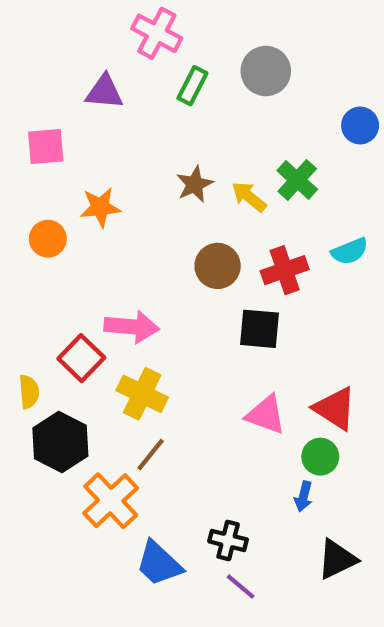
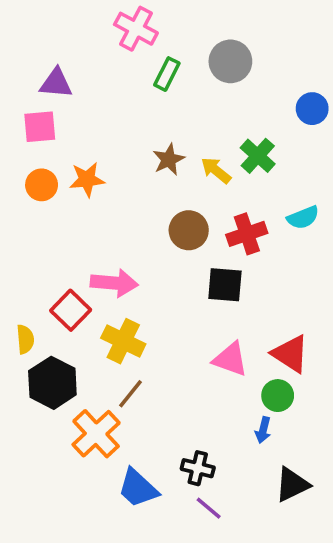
purple triangle: (104, 92) -> (56, 83), moved
orange circle: (48, 239) -> (42, 185), moved

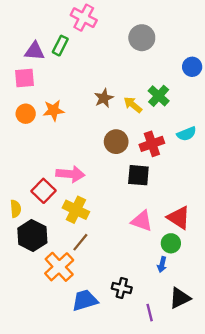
green rectangle: (167, 74) -> (60, 46), moved
blue trapezoid: (138, 488) -> (85, 300), turned 120
purple line: (209, 508) -> (150, 313), moved, turned 36

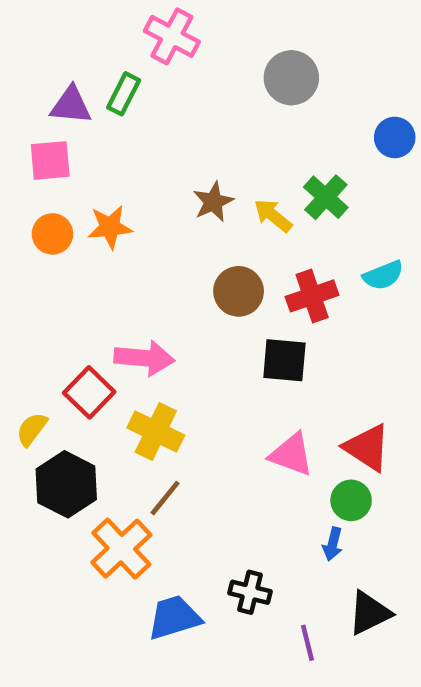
yellow semicircle: (16, 209) -> (32, 429), turned -138

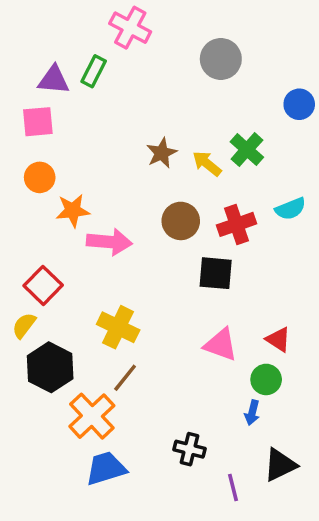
orange star: (110, 227) -> (73, 211), moved
pink arrow: (144, 358) -> (109, 242), moved
red square: (89, 392) -> (43, 285), moved
red triangle: (367, 448) -> (278, 339), size x0.7
blue trapezoid: (174, 618) -> (106, 468), moved

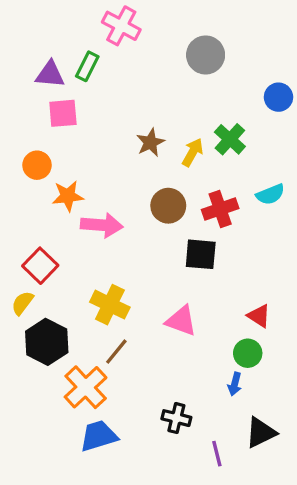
pink square: (38, 122) -> (63, 113), moved
yellow arrow: (207, 163) -> (193, 152), turned 80
pink triangle: (221, 345) -> (181, 321), moved

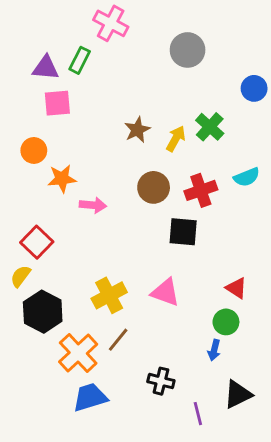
pink arrow: (102, 225) -> (93, 205), size x0.7
yellow cross: (110, 305) -> (109, 295), moved, turned 36
brown line: (116, 352) -> (118, 340), moved

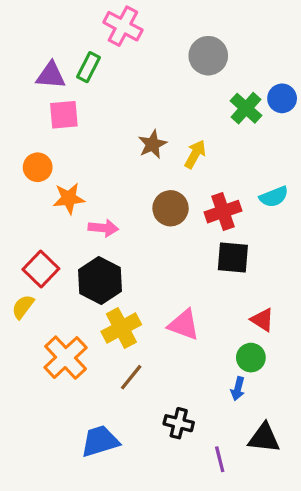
green cross: (210, 127) -> (246, 108), moved
black square: (183, 232) -> (233, 257), moved
black hexagon: (43, 312) -> (100, 280), moved
orange cross: (78, 353) -> (66, 358), moved
black triangle: (238, 394) -> (264, 438), turned 32

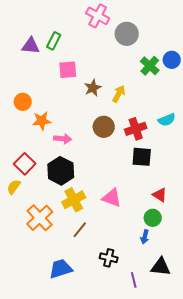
pink cross: (123, 26) -> (98, 16), moved
pink square: (64, 115) -> (68, 70), moved

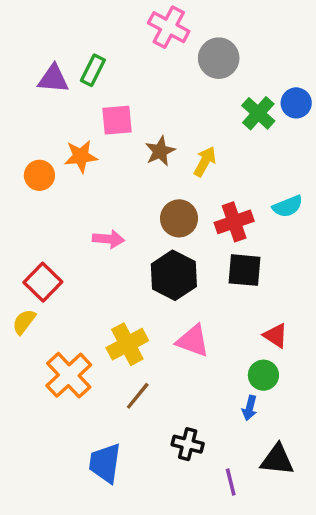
orange star: (42, 121) -> (81, 156), moved
black hexagon: (61, 171) -> (174, 275), moved
blue trapezoid: (61, 269) -> (105, 463), turned -65

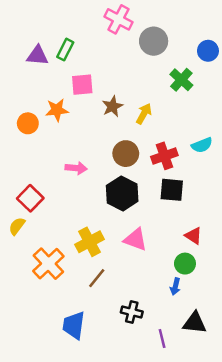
blue circle: (296, 103) -> (208, 51), moved

